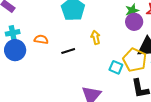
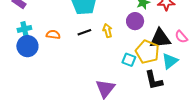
purple circle: (134, 22) -> (135, 21), moved
black line: (68, 51) -> (84, 32), moved

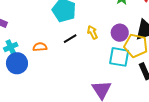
purple circle: (135, 21) -> (120, 33), moved
cyan square: (129, 60) -> (119, 57), size x1.5

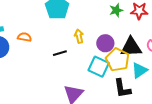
black line: (70, 39) -> (60, 53), moved

